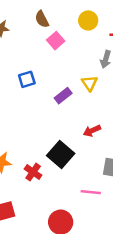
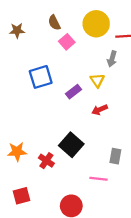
yellow circle: (88, 20) -> (96, 24), size x1.5
blue square: (27, 79) -> (41, 77), size x1.5
red arrow: (92, 131) -> (100, 110), moved

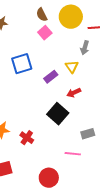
brown semicircle: (54, 23) -> (42, 15), moved
black square: (71, 145) -> (58, 114), moved
gray rectangle: (115, 156) -> (88, 134), turned 64

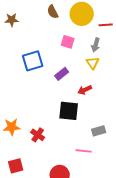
pink square: (45, 33) -> (68, 42), moved, turned -32
yellow triangle: (72, 67) -> (93, 63), moved
black square: (58, 114) -> (69, 111), turned -35

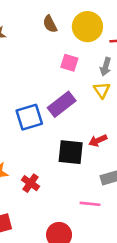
blue square: (33, 61) -> (29, 117), moved
purple rectangle: (62, 74) -> (62, 104), size x1.5
red arrow: (85, 90) -> (98, 140), moved

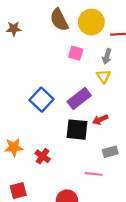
brown semicircle: (50, 24) -> (59, 20), size x1.5
purple rectangle: (62, 104) -> (79, 99), moved
blue square: (29, 117) -> (41, 100), turned -30

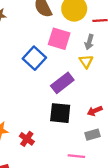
pink square: (76, 53) -> (59, 39), size x1.5
blue square: (41, 100) -> (34, 58), moved
red arrow: (100, 120) -> (95, 111), moved

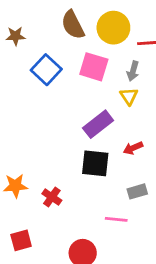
blue square: (34, 58) -> (46, 70), moved
red arrow: (95, 111) -> (133, 148), moved

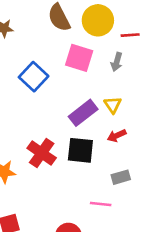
blue square: (46, 70) -> (34, 77), moved
yellow triangle: (129, 96) -> (113, 105), moved
red cross: (52, 197) -> (42, 153), moved, size x1.5

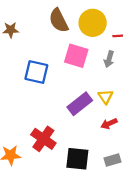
blue square: (34, 77) -> (36, 72), turned -30
black square: (80, 150) -> (77, 159), moved

